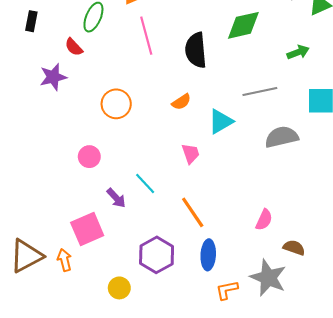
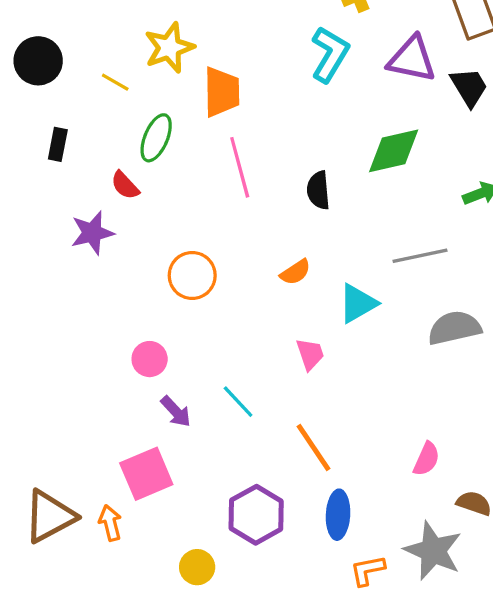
black semicircle: (196, 50) -> (318, 190), size x0.7
purple arrow: (116, 198) -> (176, 411), moved

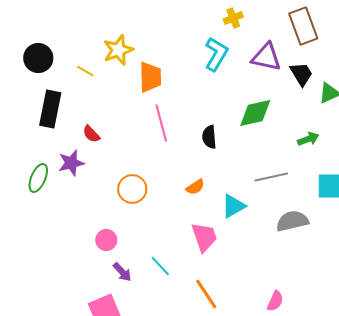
green ellipse: (156, 138) -> (38, 178), moved
black rectangle: (58, 144) -> (50, 109), size x1.8
pink trapezoid: (310, 354) -> (204, 237), size x1.5

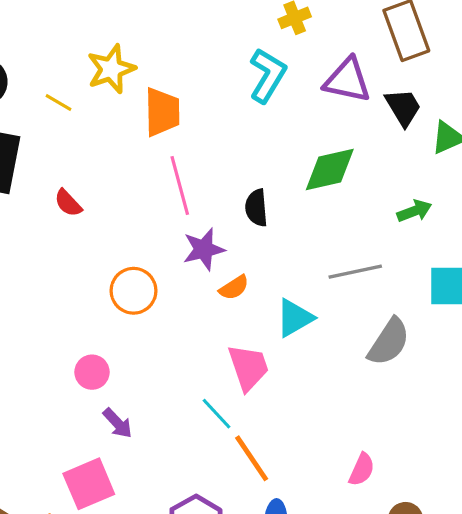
purple star: (71, 163) -> (204, 249), moved
gray semicircle: (292, 221) -> (389, 342), turned 136
cyan line: (160, 266) -> (216, 414), moved

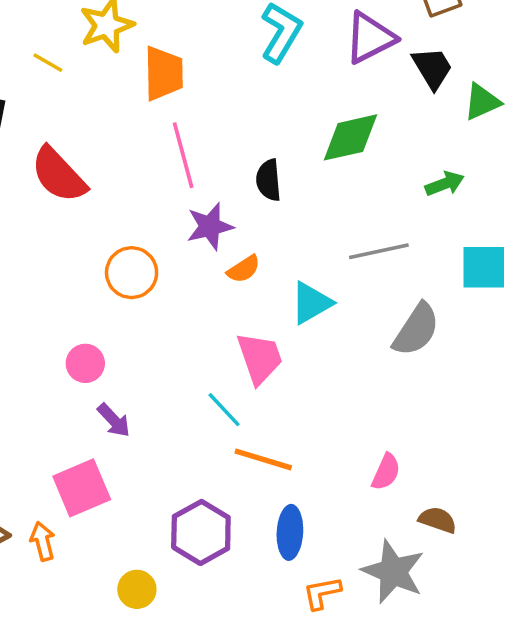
purple triangle: (347, 80) -> (370, 38), turned -39
red semicircle: (68, 203) -> (59, 175), size x1.8
orange line: (252, 458) -> (263, 459), turned -39

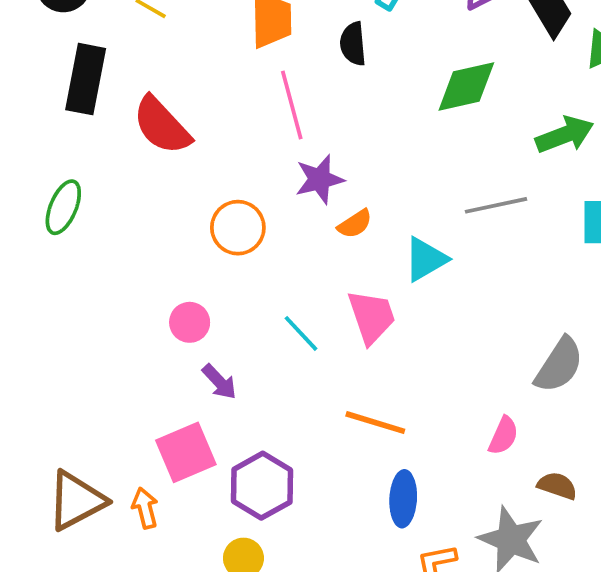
black semicircle: (269, 180) -> (353, 44), moved
green arrow: (445, 184) -> (565, 135), size x1.4
gray semicircle: (416, 330) -> (559, 365), moved
cyan line: (224, 410) -> (301, 333), moved
purple hexagon: (201, 532) -> (262, 486), moved

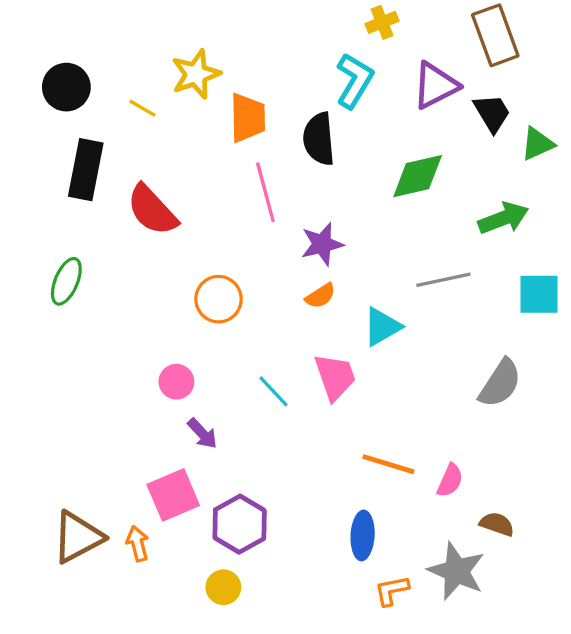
black semicircle: (353, 44) -> (319, 139), size x1.4
purple star: (320, 179) -> (322, 244), moved
gray semicircle: (559, 365) -> (500, 383), moved
orange line: (375, 423) -> (388, 464), moved

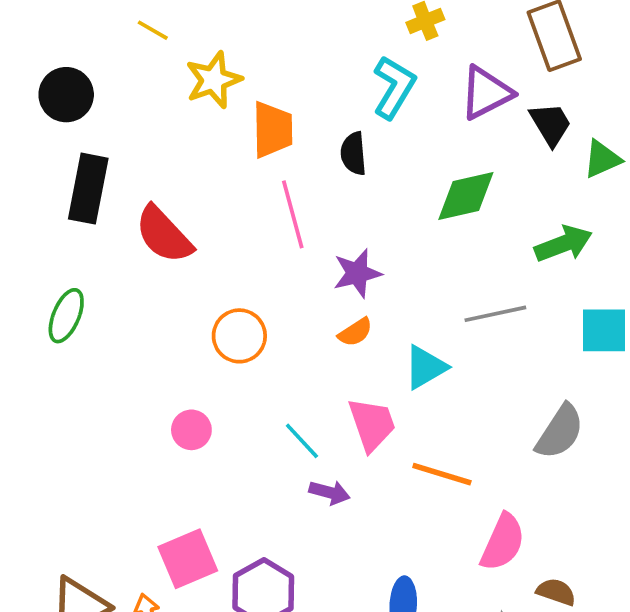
yellow line: (142, 108) -> (153, 30), moved
black semicircle: (319, 139) -> (354, 154), size x0.7
purple arrow: (202, 433) -> (330, 492), moved, turned -32
orange line: (388, 464) -> (442, 474), moved
pink semicircle: (450, 480) -> (503, 542), size x1.5

